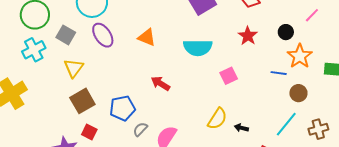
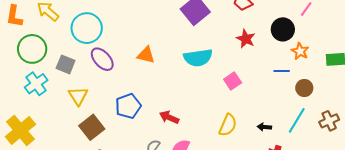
black circle: (286, 32) -> (283, 29), size x1.5
orange star: (300, 56) -> (300, 51), size x0.7
red arrow: (161, 83) -> (169, 117), moved
blue pentagon: (122, 108) -> (128, 106), moved
black arrow: (241, 128) -> (264, 127), moved

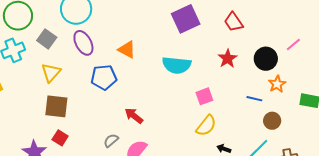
blue pentagon: (128, 106) -> (104, 77), moved
yellow semicircle: (228, 125) -> (206, 126), moved
brown square: (92, 127) -> (56, 106), turned 30

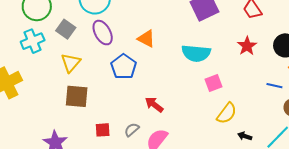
blue pentagon: (104, 77) -> (124, 67), turned -30
pink square: (204, 96) -> (213, 83), moved
red square: (60, 138) -> (103, 130), moved, turned -35

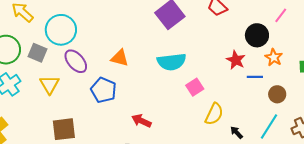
gray square: (66, 29) -> (38, 53), moved
red star: (247, 46) -> (236, 60), moved
yellow triangle: (71, 63) -> (49, 85), moved
black arrow: (245, 136) -> (237, 132), turned 40

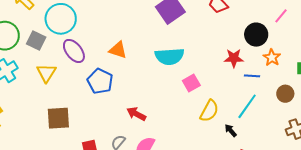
red star: (236, 60) -> (234, 58), turned -30
brown circle: (277, 94) -> (285, 94), moved
cyan line: (269, 126) -> (247, 106), moved

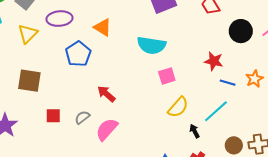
black circle: (256, 35) -> (241, 31), moved
purple ellipse: (74, 51) -> (59, 19), turned -70
orange star: (272, 58) -> (254, 79), moved
brown circle: (285, 94) -> (234, 145), moved

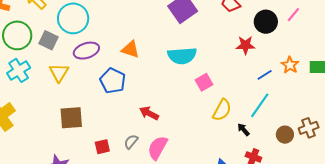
red star: (214, 61) -> (245, 45), moved
blue line: (228, 83) -> (265, 75), turned -35

